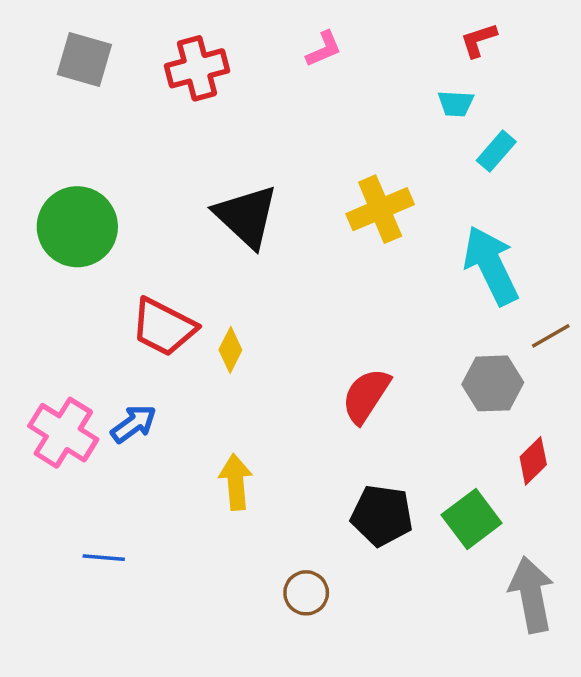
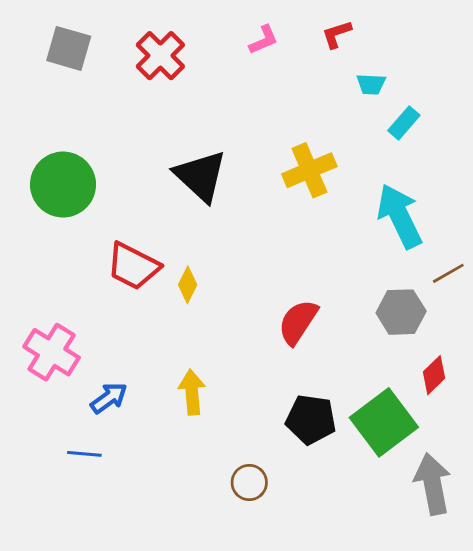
red L-shape: (479, 40) -> (337, 34), moved
red cross: (197, 68) -> (160, 56), turned -30
blue arrow: (134, 424) -> (109, 398), moved
green square: (472, 519) -> (384, 422), size x1.4

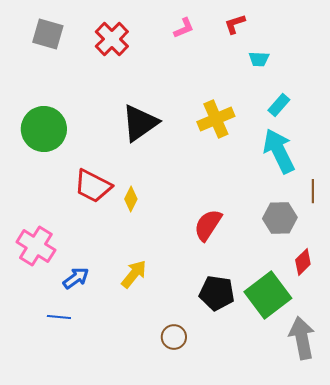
cyan rectangle: (404, 123) -> (279, 105), moved
black triangle: (201, 176) -> (140, 123), turned 42
brown line: (448, 273) -> (313, 191), turned -60
yellow arrow: (192, 392) -> (134, 274), turned 44

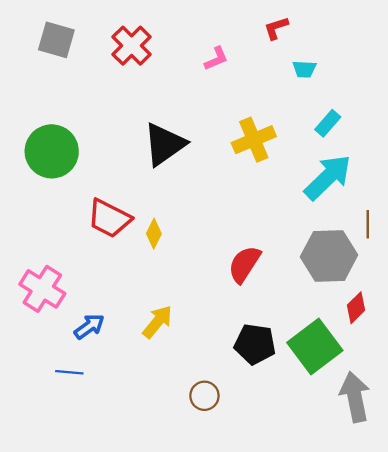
pink L-shape: (184, 28) -> (216, 59), moved
cyan arrow: (279, 151) -> (328, 177), turned 72
gray hexagon: (280, 218) -> (329, 256), size x1.4

